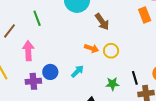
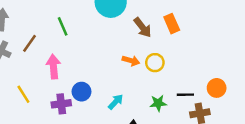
orange rectangle: (145, 15) -> (172, 24), moved
cyan arrow: (77, 71) -> (116, 102), moved
black line: (135, 78) -> (185, 95), turned -72

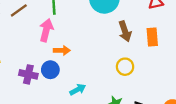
orange arrow: (131, 61) -> (62, 50), moved, turned -35
pink arrow: (53, 67) -> (46, 30), moved

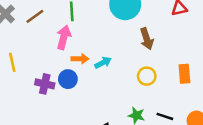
orange rectangle: (152, 37) -> (184, 74), moved
cyan arrow: (78, 90) -> (103, 63), moved

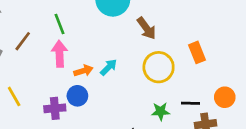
yellow circle: (147, 76) -> (159, 67), size x1.5

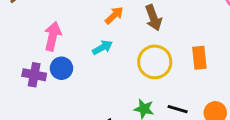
pink arrow: (59, 54) -> (53, 36), moved
orange arrow: (83, 71) -> (114, 15), moved, turned -42

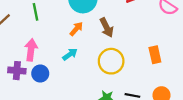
orange rectangle: (199, 58) -> (155, 55), moved
purple cross: (34, 75) -> (17, 71), moved

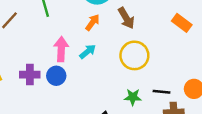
pink arrow: (31, 50) -> (61, 49), moved
orange rectangle: (155, 55) -> (182, 23), moved, turned -36

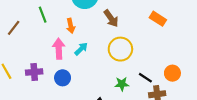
orange arrow: (93, 22) -> (71, 26), moved, turned 136
blue circle: (56, 76) -> (63, 78), moved
black line: (161, 92) -> (145, 78), turned 32

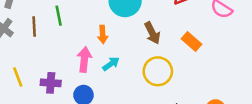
green line: (43, 15) -> (59, 16), moved
orange rectangle: (158, 19) -> (192, 42), moved
brown line: (14, 28) -> (34, 27), turned -49

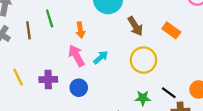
orange arrow: (103, 34) -> (80, 30), moved
pink arrow: (84, 59) -> (76, 56), turned -30

